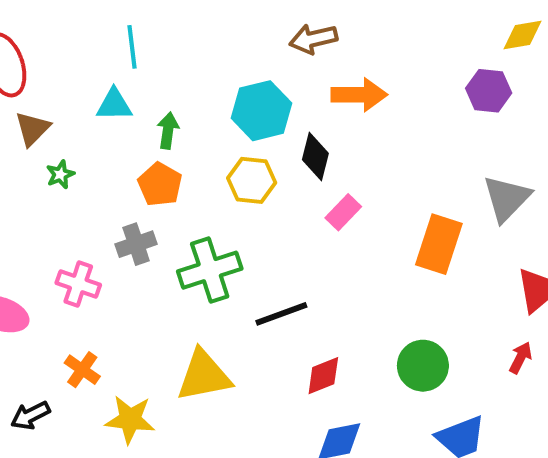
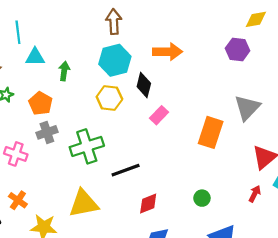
brown arrow: (313, 39) -> (114, 22), moved, turned 100
cyan line: (132, 47) -> (18, 32), moved
orange pentagon: (160, 184) -> (41, 103), moved
green circle: (423, 366) -> (202, 198), size x0.6

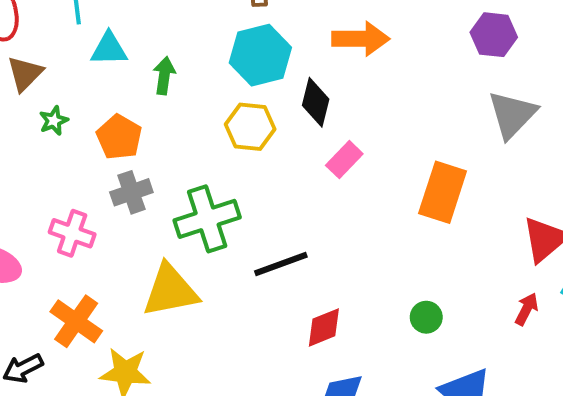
gray triangle: (247, 108) -> (512, 115), moved
orange cross: (18, 200) -> (76, 321), size x1.4
yellow triangle: (84, 203) -> (170, 291), moved

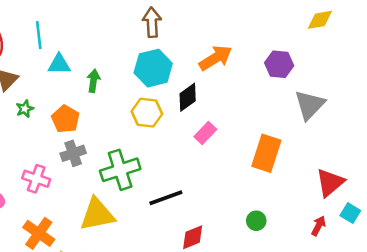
purple hexagon: (494, 35) -> (279, 64), moved
orange arrow: (361, 39) -> (216, 58), turned -32
black diamond: (316, 102) -> (188, 97), turned 40
green circle: (426, 317) -> (256, 221), moved

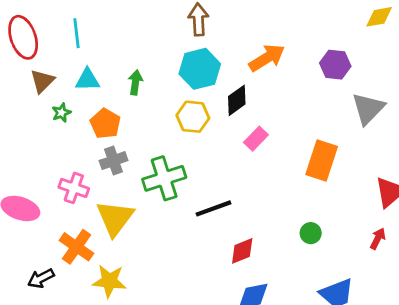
cyan triangle: (59, 64) -> (87, 80), moved
yellow triangle: (97, 214) -> (115, 218), moved, turned -42

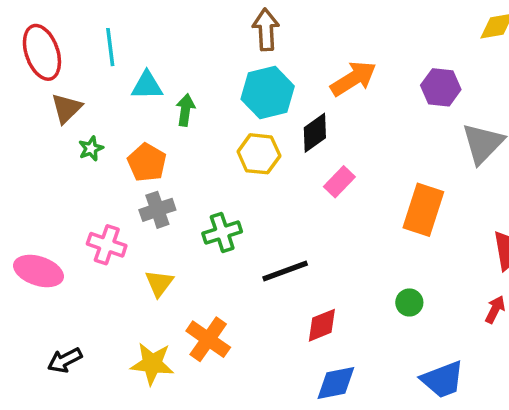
cyan triangle: (87, 80) -> (147, 86), moved
green cross: (164, 178) -> (222, 233), size x0.7
yellow triangle: (115, 218) -> (159, 283), size x0.6
orange cross: (77, 247) -> (208, 339), moved

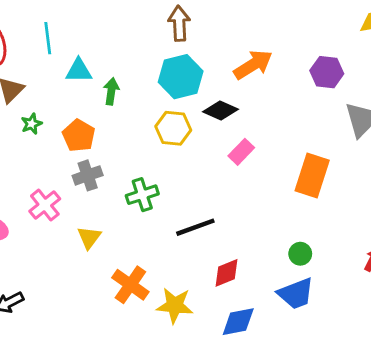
black diamond: (315, 133) -> (221, 111), turned 60
pink cross: (107, 245) -> (45, 205), turned 32
yellow star: (152, 364) -> (175, 305), moved
blue trapezoid: (443, 379) -> (296, 294), moved

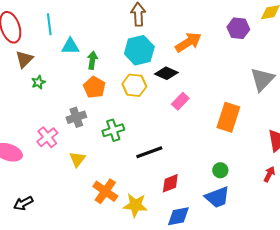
purple hexagon: (327, 72) -> (238, 28), moved
orange pentagon: (79, 136) -> (94, 87), moved

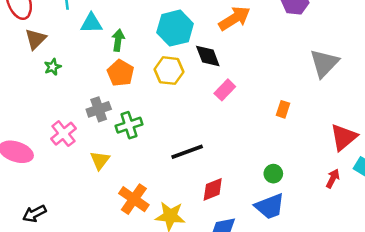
black diamond: (166, 73) -> (208, 56), turned 45
orange rectangle: (228, 117) -> (283, 109), size x0.5
green cross: (113, 130) -> (129, 125), moved

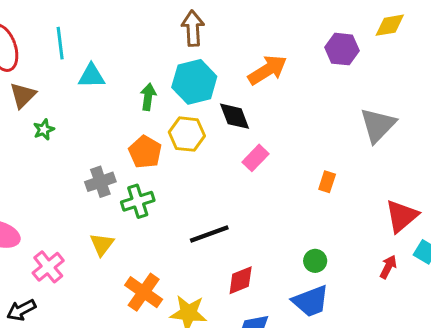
green arrow: (118, 40) -> (148, 97), moved
orange pentagon: (121, 73) -> (145, 152), moved
pink cross: (64, 134) -> (48, 267), moved

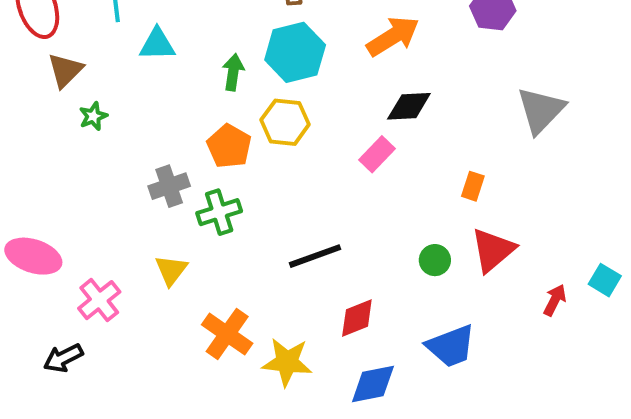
black diamond: (235, 116) -> (409, 106), moved, turned -72
red triangle: (402, 216) -> (493, 250), moved
green circle: (315, 261) -> (435, 260), moved

